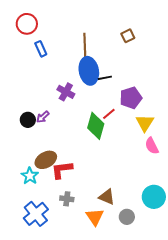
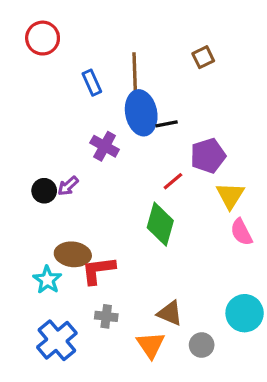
blue rectangle: (41, 49) -> (92, 83), moved
green diamond: (96, 126) -> (160, 224), moved
brown ellipse: (46, 160) -> (73, 254), turned 35

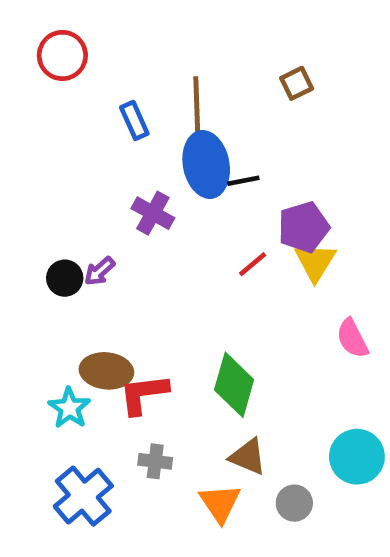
yellow triangle: (230, 196) -> (315, 262), moved
green diamond: (160, 224) -> (234, 385), moved

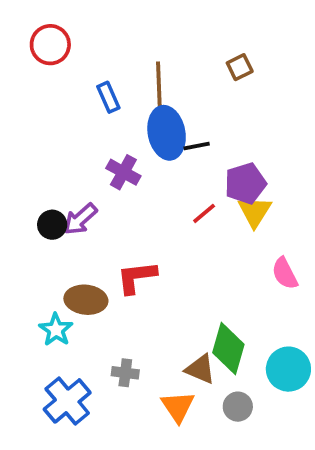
purple arrow: (99, 271) -> (80, 219), size x1.4
green diamond: (234, 385) -> (228, 348), moved
red L-shape: (144, 394) -> (137, 277), moved

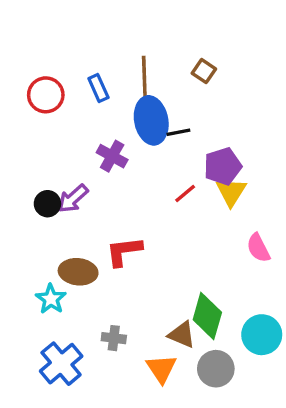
red circle: (50, 45) -> (46, 95), moved
brown square: (240, 67) -> (204, 71), moved, turned -30
gray circle: (238, 407) -> (216, 369), size x1.4

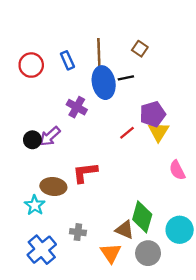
black line: (178, 132) -> (126, 78), moved

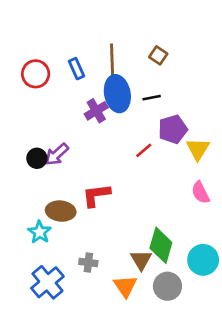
black line: (126, 78) -> (152, 98), moved
purple cross: (77, 107) -> (96, 111), moved, turned 30
yellow triangle: (159, 132) -> (198, 149), moved
brown triangle: (125, 230) -> (141, 260), turned 36

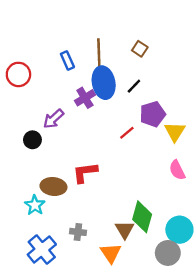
red circle: (36, 74) -> (18, 74), moved
black line: (152, 98) -> (134, 86), turned -35
purple arrow: (57, 154) -> (53, 119), moved
gray circle: (167, 286) -> (168, 253), moved

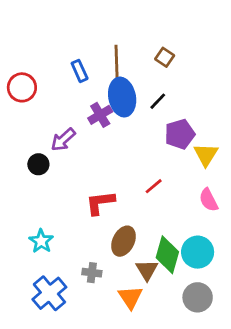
red line: (127, 133) -> (154, 186), moved
brown ellipse: (53, 186) -> (123, 241), moved, turned -70
cyan circle: (179, 230) -> (198, 252), moved

